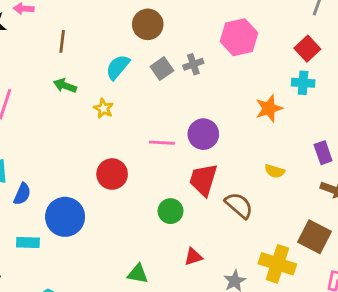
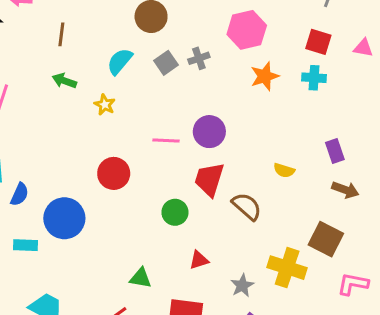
red square: (307, 49) -> (318, 42), turned -30
orange star: (269, 108) -> (265, 76), moved

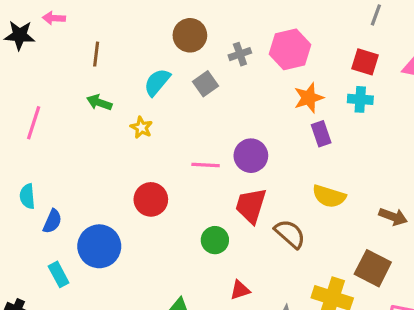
gray cross: (199, 58) -> (240, 54), moved
purple rectangle: (335, 151) -> (321, 134), moved
yellow semicircle: (284, 170) -> (329, 196), size x1.5
cyan rectangle: (26, 245) -> (59, 274), turned 60

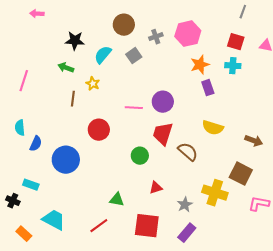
black star: (20, 35) -> (75, 41), moved
brown line: (96, 54) -> (73, 99), moved
cyan rectangle: (59, 274) -> (31, 185), moved, turned -42

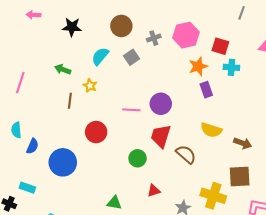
black star: (75, 41) -> (72, 27), moved
red square: (236, 42) -> (220, 46), moved
brown arrow: (254, 141) -> (243, 143), moved
brown square: (241, 174) -> (240, 177), turned -30

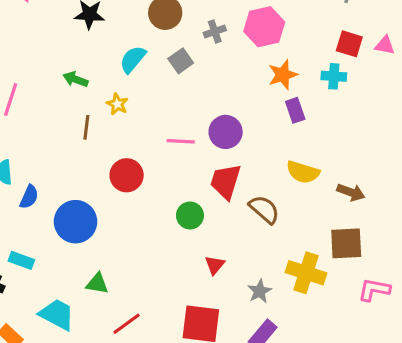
red square: (220, 46) -> (349, 44), moved
red triangle: (154, 191) -> (215, 265), turned -32
green triangle: (114, 203) -> (97, 284), moved

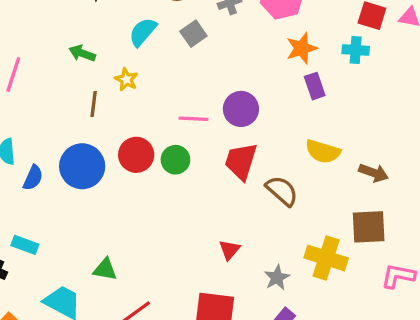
green circle: (190, 215) -> (175, 160), moved
blue circle: (76, 222) -> (82, 166), moved

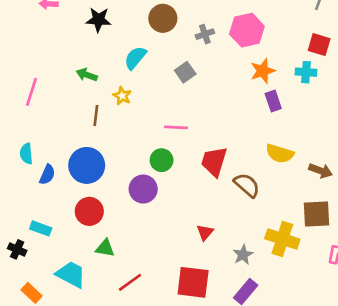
gray square: (193, 34) -> (185, 72), moved
purple circle: (241, 109) -> (143, 189), moved
red circle: (136, 155) -> (89, 211), moved

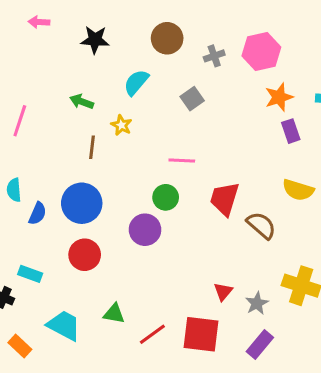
red triangle: (205, 232) -> (223, 292), moved
green triangle: (105, 248) -> (114, 314), moved
red line: (130, 282) -> (152, 334), moved

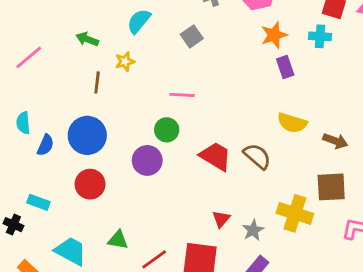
pink line: (20, 121) -> (29, 57), turned 32
yellow star: (121, 125) -> (125, 62), turned 30
red trapezoid: (225, 199) -> (215, 156), moved, turned 104

